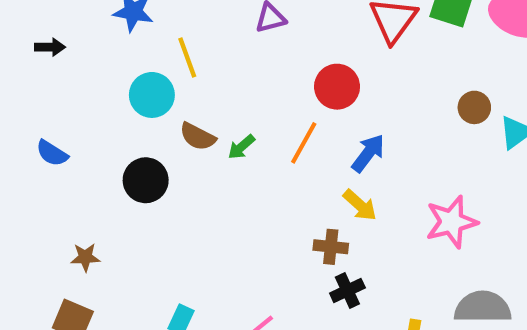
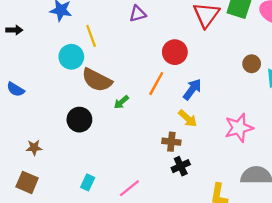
brown semicircle: (198, 137) -> (97, 80), size x1.5
green arrow: (241, 147) -> (121, 102), moved
black circle: (146, 180) -> (79, 120), moved

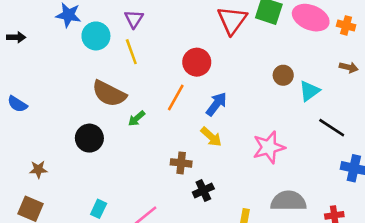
purple triangle: (138, 14) -> (134, 19), moved, turned -42
yellow line: (91, 36) -> (131, 52), moved
cyan circle: (71, 57) -> (96, 36), moved
brown cross: (171, 142) -> (181, 163), moved

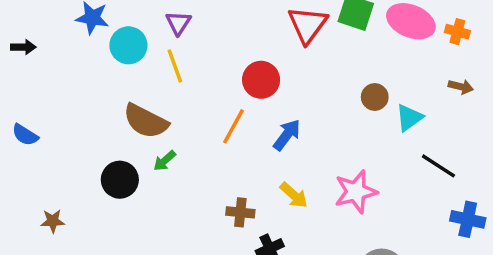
green arrow: (137, 118) -> (165, 161), moved
yellow arrow: (211, 137) -> (294, 195), moved

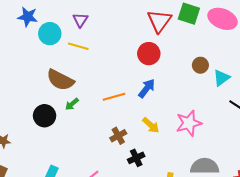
yellow line: (175, 66) -> (78, 46), turned -54
red circle: (261, 80) -> (149, 54), moved
orange line: (233, 126) -> (114, 97), moved, turned 45
brown cross: (240, 212) -> (118, 136), turned -35

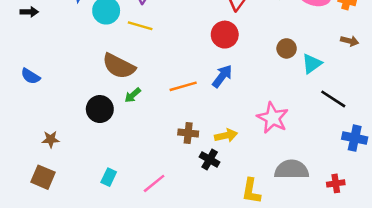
pink star: (189, 123) -> (273, 118), turned -30
yellow arrow: (151, 125) -> (226, 136), moved, turned -54
brown cross: (118, 136) -> (188, 133), turned 35
black cross: (136, 158) -> (210, 159), turned -35

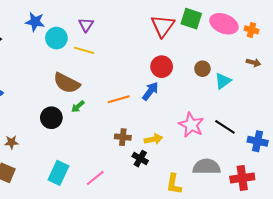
red circle: (225, 35) -> (162, 67), moved
black line: (333, 99) -> (225, 127), moved
cyan rectangle: (109, 177) -> (58, 173), size x1.6
red cross: (336, 183) -> (242, 178), size x1.6

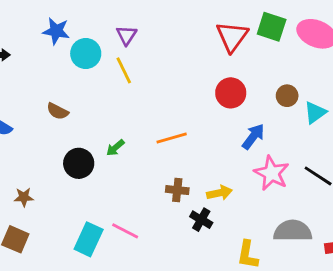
yellow line: (84, 50) -> (124, 70), turned 48
brown semicircle: (67, 83) -> (58, 111), moved, size x0.6
blue arrow: (150, 91) -> (253, 137), moved
pink line: (95, 178) -> (125, 231), moved, turned 66

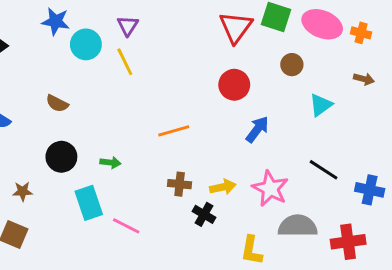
brown circle: (287, 96) -> (292, 65), moved
green arrow: (115, 148) -> (110, 163), moved, turned -132
black circle: (79, 163) -> (61, 157), moved
pink star: (272, 173) -> (270, 188), moved
cyan rectangle: (89, 239) -> (89, 203), moved, turned -44

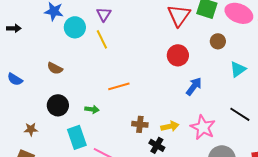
orange line: (174, 131) -> (119, 86), moved

